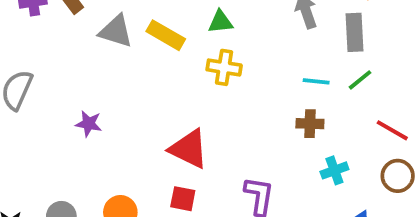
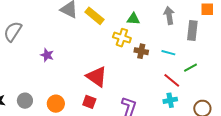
green triangle: (221, 22) -> (133, 19), moved
green line: (360, 80) -> (191, 68), moved
brown cross: (310, 124) -> (141, 51), moved
red line: (392, 130) -> (172, 80), moved

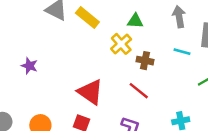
yellow cross: (122, 38) -> (121, 44), turned 30
cyan line: (168, 53) -> (182, 52), moved
red line: (172, 80) -> (139, 91), moved

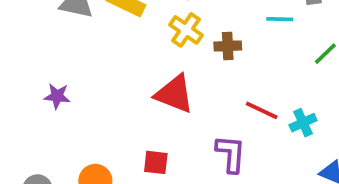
red line: (139, 91) -> (262, 110), moved
red triangle: (90, 92) -> (174, 94), moved

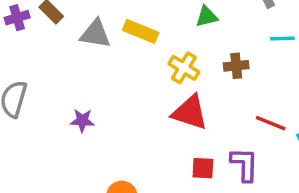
yellow cross: (186, 30) -> (184, 68), moved
red square: (156, 162) -> (203, 168), moved

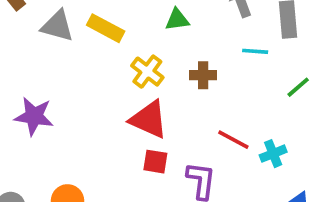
purple star: (82, 120) -> (34, 116), size x1.5
red square: (203, 168) -> (155, 162), moved

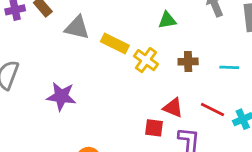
yellow rectangle: (106, 28) -> (115, 44), moved
cyan line: (255, 51) -> (229, 67), moved
red triangle: (149, 120) -> (173, 108), moved, size x0.7

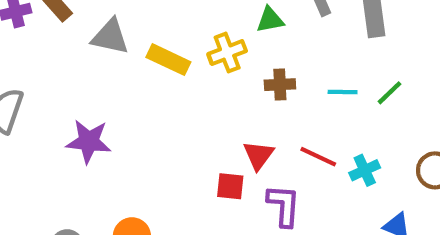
green triangle: (167, 20) -> (270, 20), moved
yellow cross: (146, 60) -> (227, 53), moved, turned 35
red triangle: (173, 108) -> (259, 155), turned 45

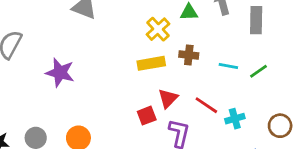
yellow cross: (227, 53) -> (158, 29), turned -30
yellow rectangle: (168, 60) -> (151, 63), moved, turned -44
red square: (230, 186) -> (147, 116), turned -36

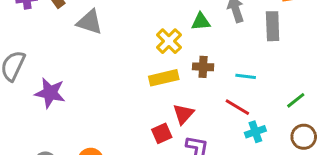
green line: (259, 71) -> (296, 100), moved
purple star: (60, 73) -> (50, 93), moved
red line: (206, 105) -> (237, 107), moved

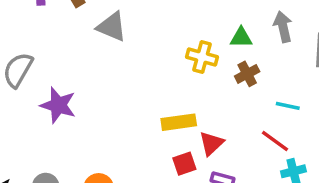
yellow cross: (169, 41) -> (202, 57), turned -35
brown cross: (203, 67) -> (247, 74), moved, turned -36
yellow rectangle: (164, 78) -> (179, 122), moved

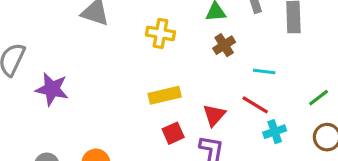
yellow cross: (202, 57) -> (160, 33), moved
red triangle: (211, 143) -> (214, 115), moved

